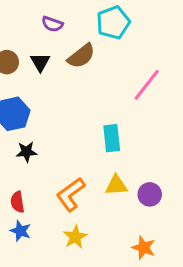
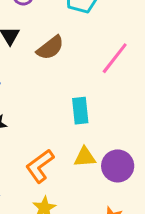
brown semicircle: (81, 56) -> (50, 48), moved
purple circle: (150, 194) -> (118, 166), size x1.4

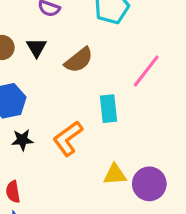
cyan rectangle: (80, 111) -> (109, 109), moved
orange L-shape: (40, 166) -> (68, 138), moved

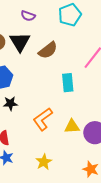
black triangle: (36, 48) -> (20, 42), size x1.5
orange L-shape: (68, 138) -> (43, 119), moved

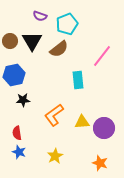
cyan pentagon: (70, 15) -> (67, 24), moved

